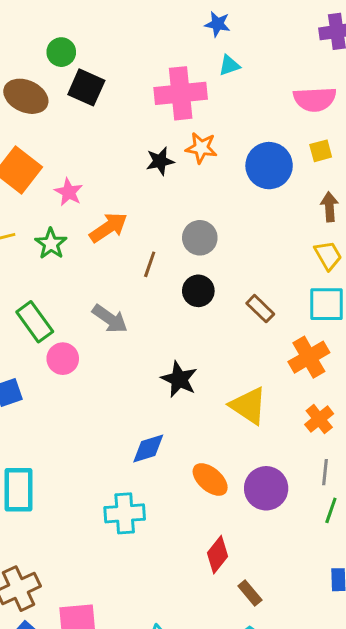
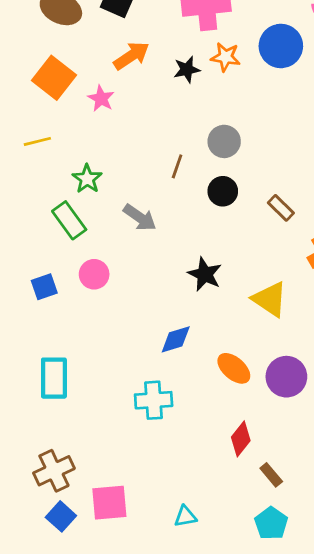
blue circle: (269, 166) -> (281, 46), moved
orange arrow: (108, 227) -> (131, 56), moved
green star: (51, 244) -> (87, 179), moved
pink circle: (63, 359) -> (94, 274), moved

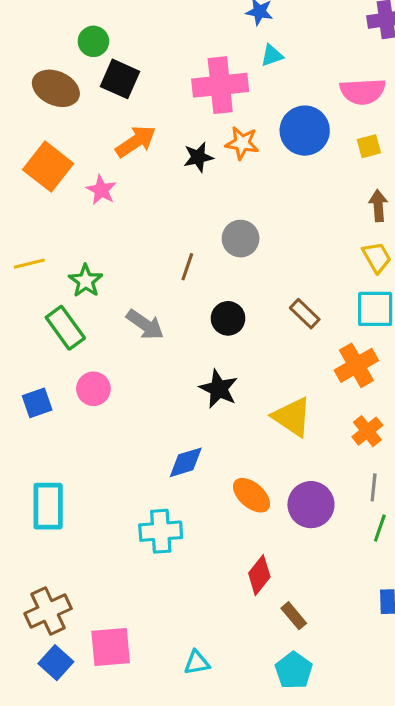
yellow line: (37, 141) -> (29, 264), moved
black circle: (223, 191) -> (228, 318), moved

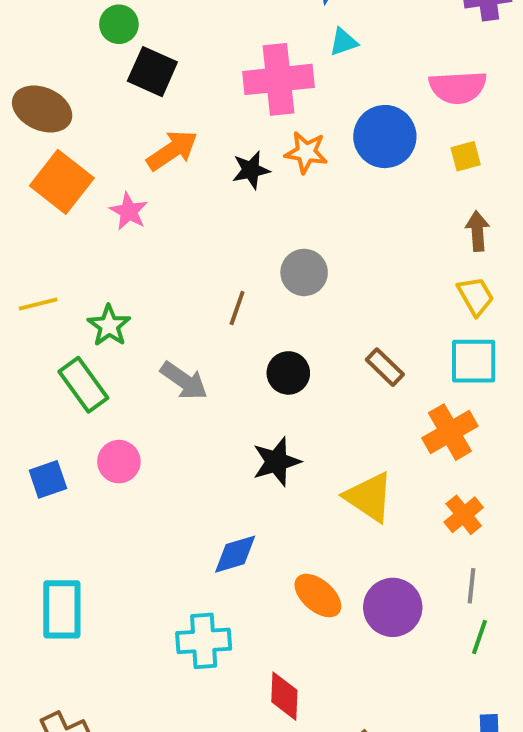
brown ellipse: (56, 88) -> (42, 109), moved
black star: (219, 389) -> (277, 462), turned 30
red diamond: (259, 575) -> (284, 696), moved, turned -36

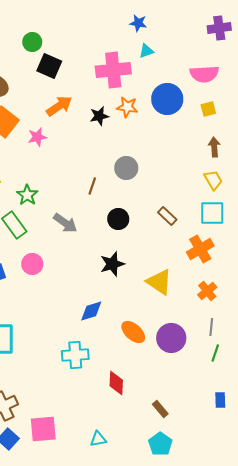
pink star: (129, 211) -> (37, 137), turned 30

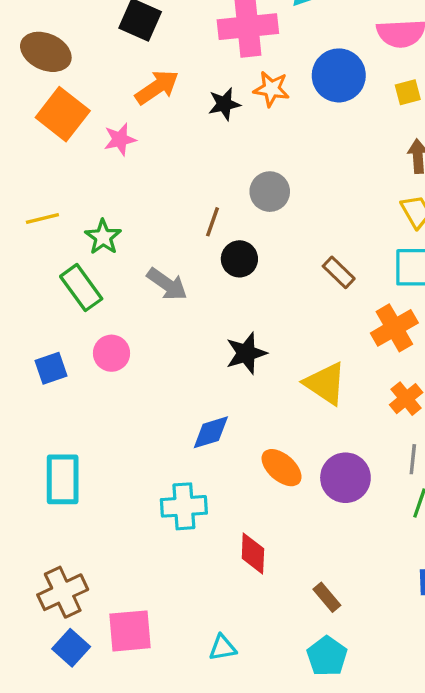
black circle: (118, 219) -> (239, 259), moved

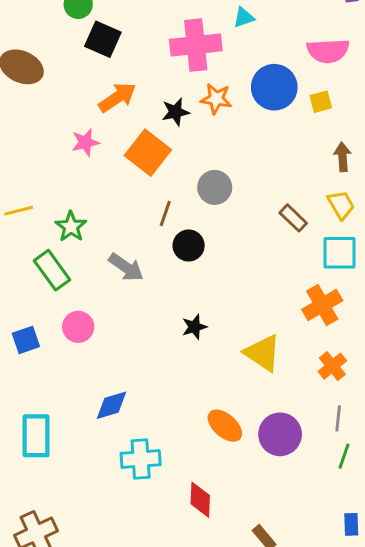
yellow square: (408, 92) -> (321, 102), moved
orange square: (63, 114) -> (148, 153), moved
brown rectangle: (339, 272) -> (293, 218), moved
black star: (246, 353) -> (194, 327), size x0.7
blue diamond: (211, 432) -> (112, 405), moved

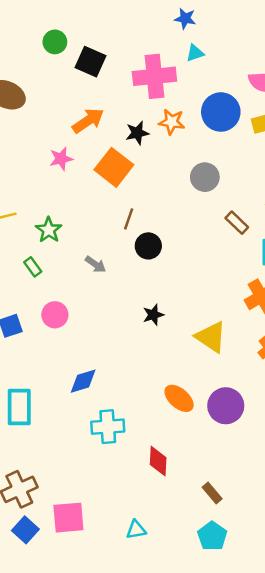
black square: (103, 39) -> (91, 62), moved
gray circle: (215, 187) -> (205, 177), moved
gray arrow: (126, 267) -> (95, 264), size x0.7
green rectangle: (52, 270) -> (33, 267), size x0.6

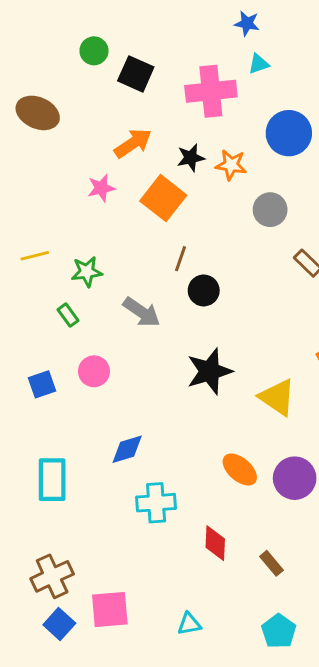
orange star: (172, 122) -> (231, 165), moved
green star: (49, 230) -> (87, 272), turned 30
gray arrow: (95, 264) -> (142, 312), size x1.5
black star: (153, 315) -> (209, 371), size x1.8
brown rectangle: (212, 493) -> (272, 563), moved

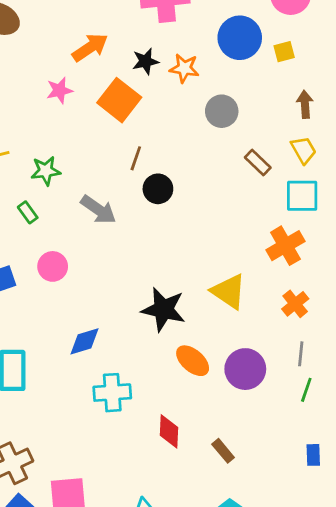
black star: (209, 371) -> (163, 309), moved, turned 30

